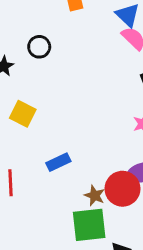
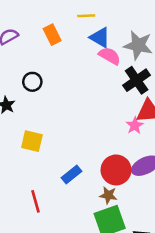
red circle: (123, 189) -> (116, 170), moved

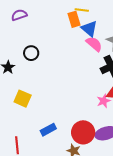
orange rectangle: (52, 35) -> (74, 19), moved

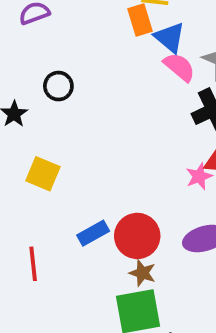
red circle: (83, 132) -> (137, 236), moved

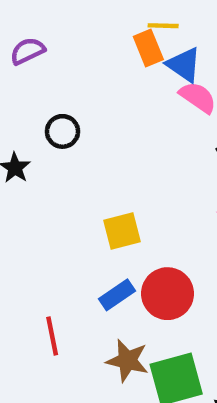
yellow square: (43, 174) -> (122, 231), moved, turned -32
brown star: (142, 273) -> (127, 361), moved, size x1.4

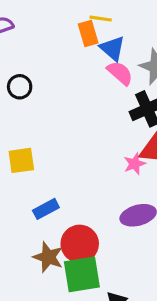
yellow square: (122, 231) -> (21, 160), moved
red circle: (168, 294) -> (80, 244), moved

